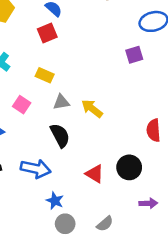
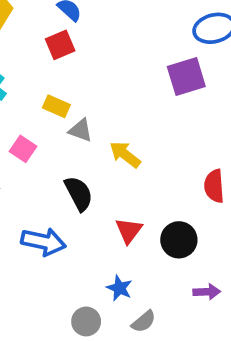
purple square: (134, 55) -> (186, 77), size x1.5
gray triangle: (61, 102) -> (81, 130), moved, turned 30
red triangle: (95, 174) -> (129, 231), moved, turned 36
blue star: (55, 201) -> (120, 288), moved

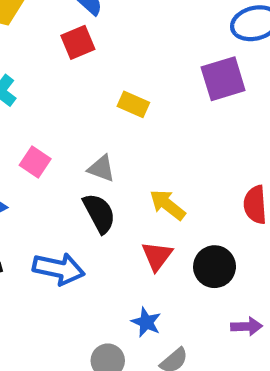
yellow rectangle: (56, 106) -> (133, 104), moved
gray triangle: (81, 130) -> (101, 168), moved
yellow arrow: (125, 154) -> (168, 205), moved

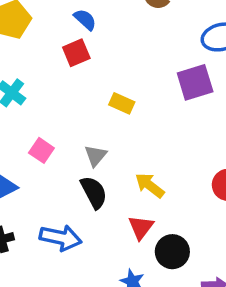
gray triangle: (101, 168) -> (96, 156), turned 50
black circle: (215, 267) -> (172, 252), moved

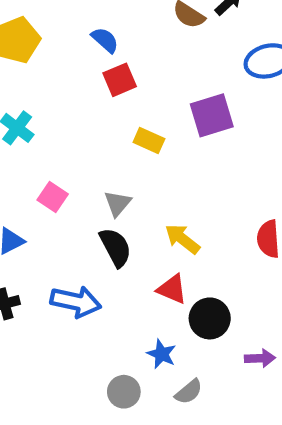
red square: (76, 53) -> (120, 80), moved
purple square: (195, 82) -> (212, 115), moved
red triangle: (141, 227) -> (172, 289), turned -44

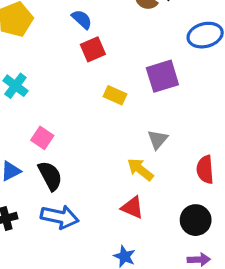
gray triangle: (118, 203) -> (158, 139), moved
black semicircle: (115, 247) -> (50, 176), moved
black circle: (210, 318) -> (196, 220), moved

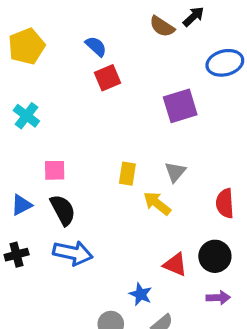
yellow rectangle: (115, 95) -> (127, 174), moved, turned 75
pink square: (42, 138) -> (55, 170), turned -35
red triangle: (132, 207) -> (175, 265), moved

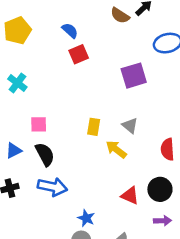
gray triangle: (175, 172) -> (130, 126), turned -30
blue star: (141, 294) -> (86, 218), moved

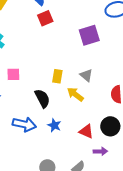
black semicircle: (45, 154) -> (42, 98), moved
blue star: (86, 218) -> (54, 125), moved
purple arrow: (162, 221) -> (100, 151), moved

